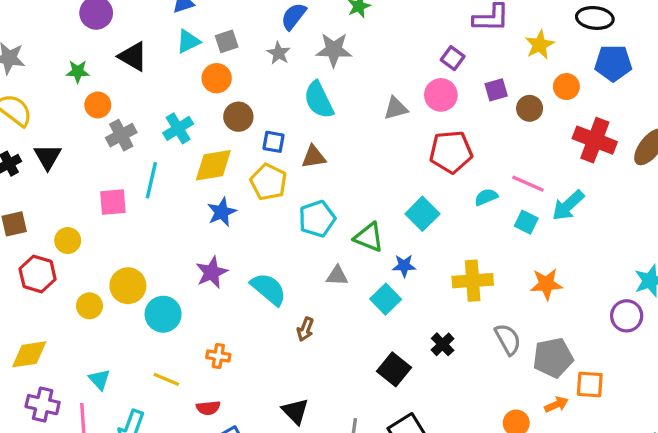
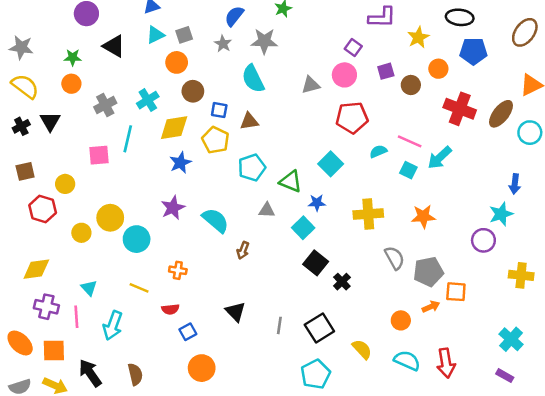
orange circle: (98, 105) -> (71, 84), moved
black cross: (443, 344) -> (342, 282), moved
black square: (394, 369) -> (316, 263), moved

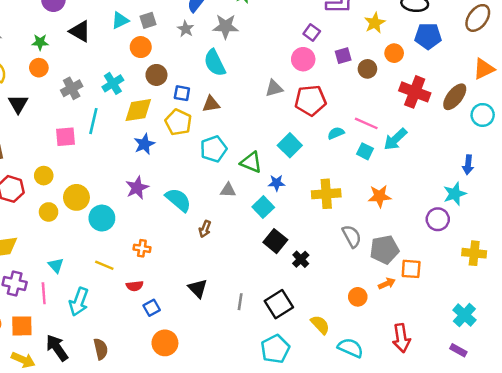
gray triangle: (311, 85) -> (274, 88), moved
yellow circle: (65, 184) -> (44, 176), moved
cyan semicircle: (407, 361) -> (350, 348), moved

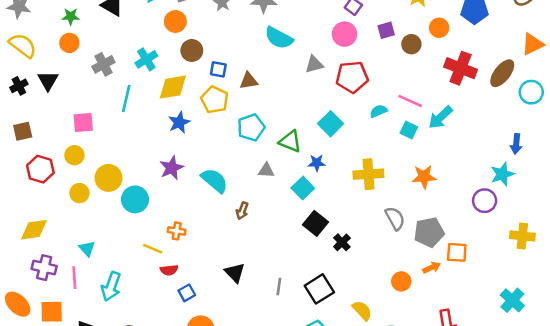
cyan semicircle: (215, 63) -> (279, 38), moved, turned -36
pink square: (66, 137) -> (83, 122), moved
yellow line: (104, 265) -> (153, 249), moved

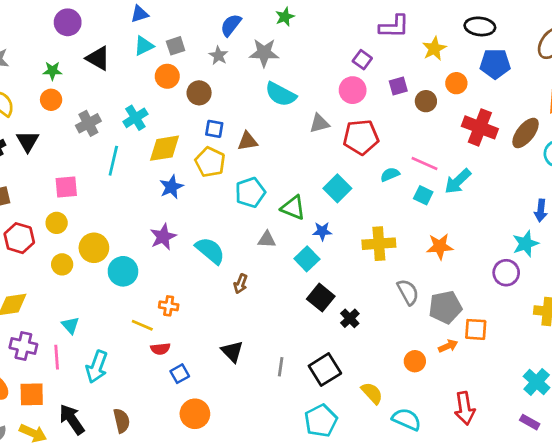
brown circle: (192, 50) -> (199, 93), moved

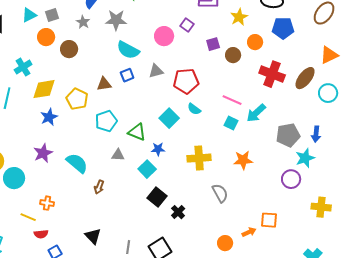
pink circle: (353, 90) -> (164, 36), moved
blue square: (214, 129) -> (127, 75), moved, turned -32
cyan semicircle: (390, 174) -> (194, 109), moved, turned -120
gray pentagon: (445, 307) -> (288, 135), moved

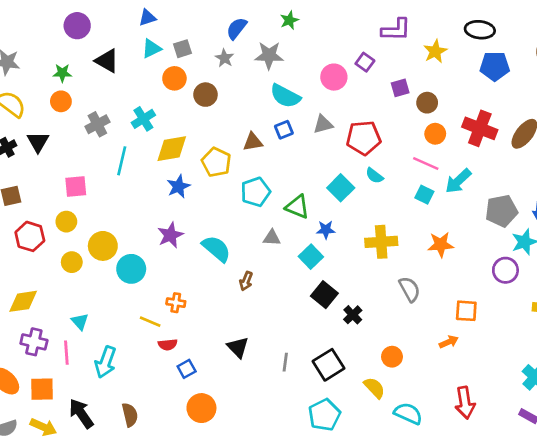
orange circle: (255, 42) -> (435, 134), moved
orange square: (269, 220) -> (466, 311), moved
orange circle: (225, 243) -> (392, 357), moved

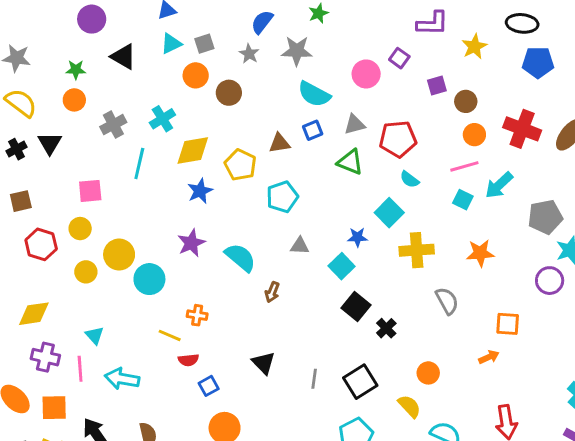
pink line: (426, 163) -> (464, 166), turned -40
cyan square: (341, 188) -> (389, 213), moved
green triangle: (297, 207) -> (350, 162), moved
cyan arrow: (106, 362) -> (122, 379), turned 80

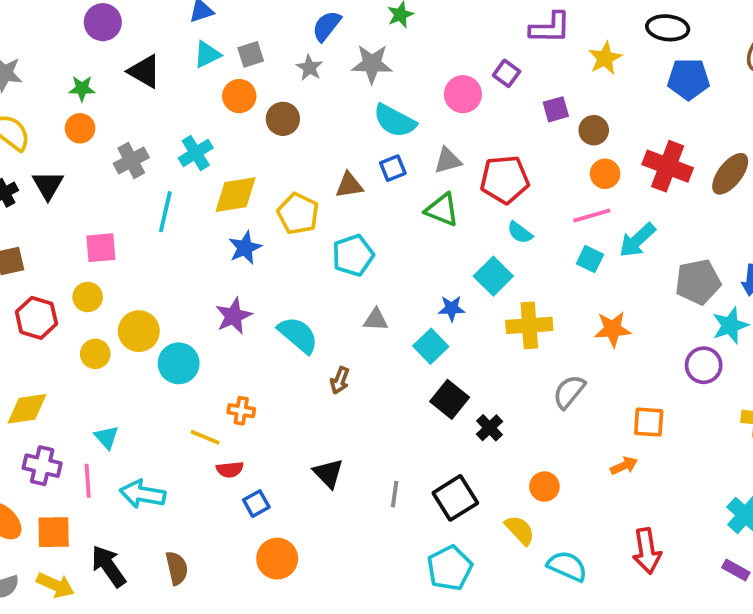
gray semicircle: (447, 301) -> (569, 392), turned -112

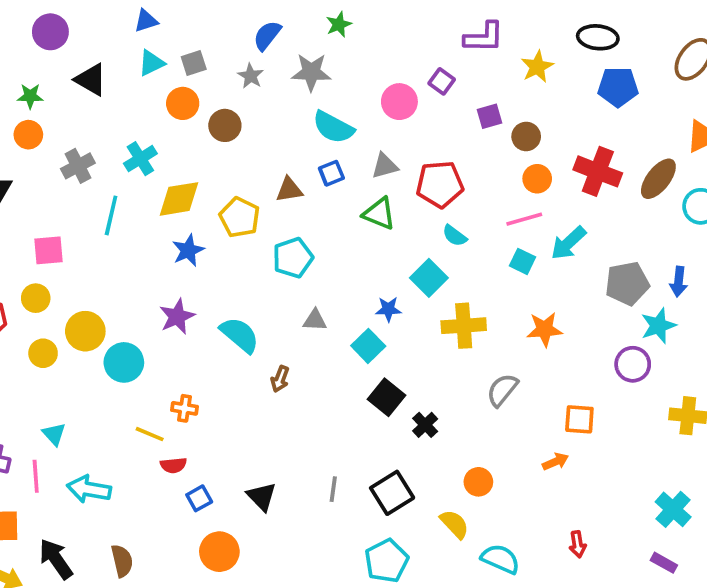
black triangle: (328, 473) -> (262, 497), moved
red arrow: (647, 551) -> (578, 544), size x0.6

